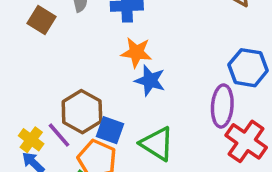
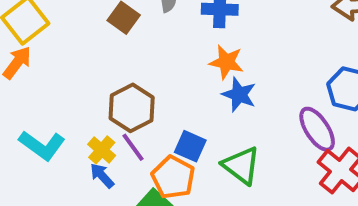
purple ellipse: (222, 106) -> (317, 129), turned -42
brown hexagon: (82, 112) -> (132, 108), moved

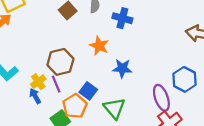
orange star: (226, 62) -> (99, 46), moved
blue star: (239, 95) -> (122, 68), turned -30

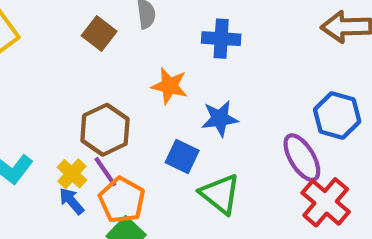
blue cross: (122, 18) -> (221, 39), moved
blue square: (88, 91) -> (182, 156), moved
orange pentagon: (75, 106) -> (122, 200), moved

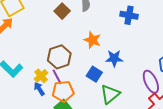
blue cross: (221, 39) -> (129, 15), moved
green triangle: (220, 194) -> (110, 94), turned 35
orange pentagon: (122, 200) -> (63, 91), turned 30

